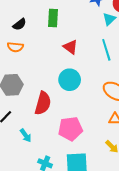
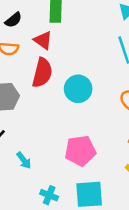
red triangle: (70, 47) -> (43, 40), moved
red semicircle: (43, 103) -> (42, 73), moved

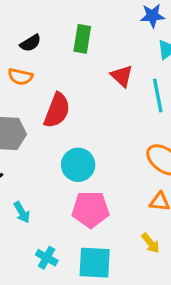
red triangle: (43, 40) -> (122, 76), moved
cyan circle: (78, 89) -> (78, 165), moved

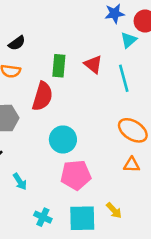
green rectangle: (82, 39) -> (59, 66), moved
yellow arrow: (151, 243) -> (114, 210), moved

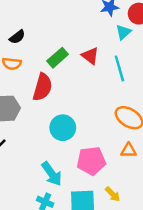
green rectangle: (59, 66) -> (58, 58), turned 45
pink pentagon: (76, 175) -> (91, 161), moved
cyan arrow: (20, 182) -> (52, 174), moved, size x1.5

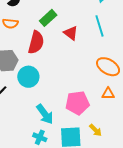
red triangle: (90, 56) -> (71, 33), moved
cyan circle: (63, 128) -> (28, 77), moved

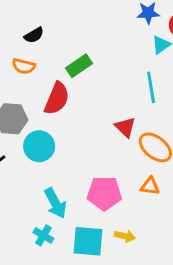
red triangle: (71, 33) -> (125, 127), moved
yellow arrow: (96, 130) -> (125, 236), turned -40

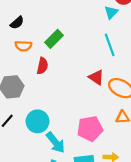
orange semicircle: (24, 66) -> (23, 46), moved
red semicircle: (57, 99) -> (42, 66), size x0.7
cyan circle: (39, 146) -> (37, 121), moved

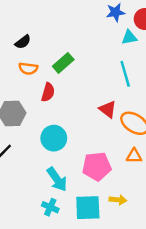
cyan triangle: (111, 12) -> (129, 37), turned 32
cyan circle: (37, 121) -> (54, 138), moved

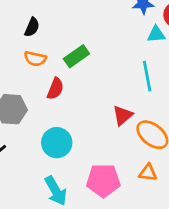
black semicircle: (23, 42) -> (32, 27), turned -35
red triangle: (108, 109) -> (123, 115), turned 36

